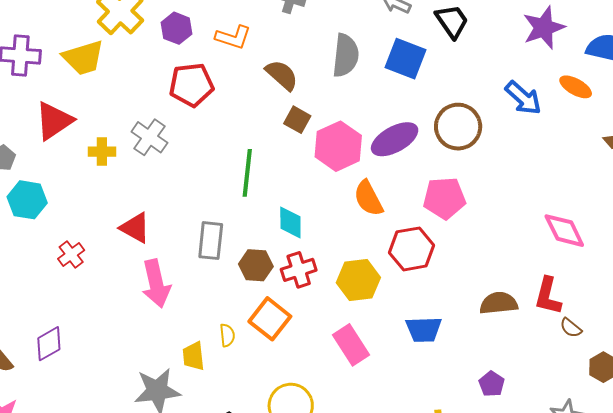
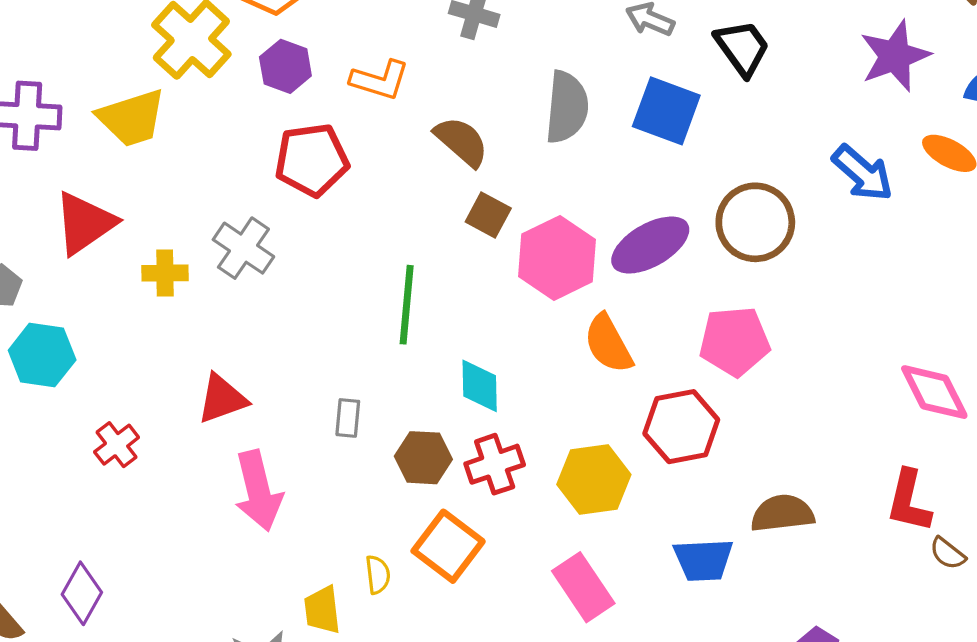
red triangle: (135, 228) -> (222, 399), turned -48
gray rectangle: (211, 241) -> (348, 418), size x0.6
brown semicircle: (499, 303) -> (782, 513), moved
purple diamond: (49, 344) -> (82, 593), turned -30

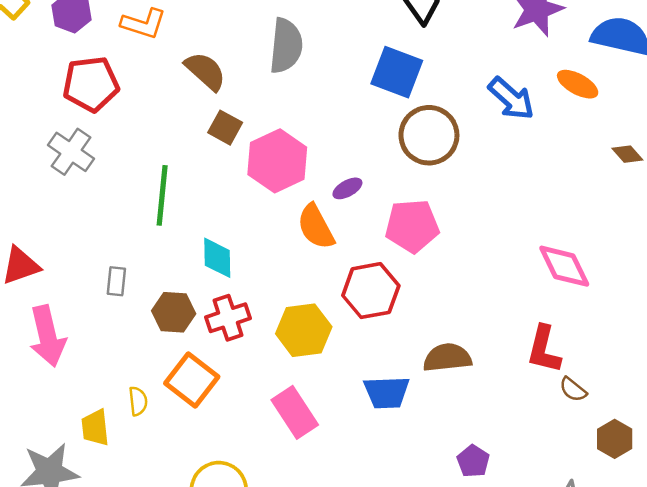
blue square: (666, 111) -> (397, 72), moved
purple ellipse: (650, 245) -> (347, 188), moved, size x0.5
gray cross: (243, 248) -> (71, 152), moved

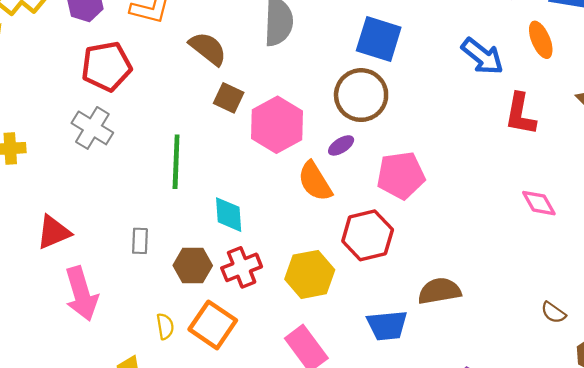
orange ellipse: (578, 84) -> (541, 40), turned 42
brown circle: (429, 135) -> (361, 95), moved
pink diamond: (564, 266) -> (539, 203), size x0.7
red L-shape: (544, 349) -> (520, 114), moved
yellow semicircle: (138, 401) -> (165, 326), moved

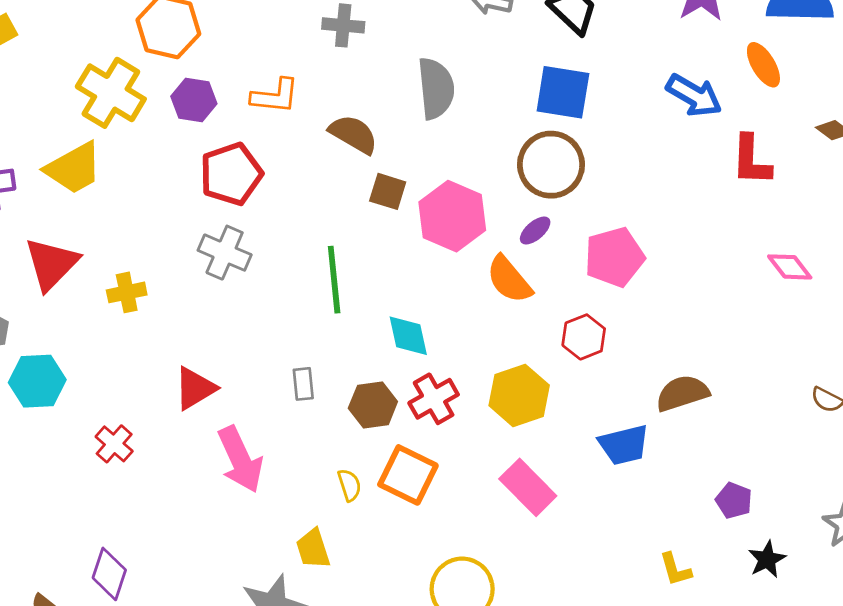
red hexagon: (368, 235) -> (584, 337), size x0.7

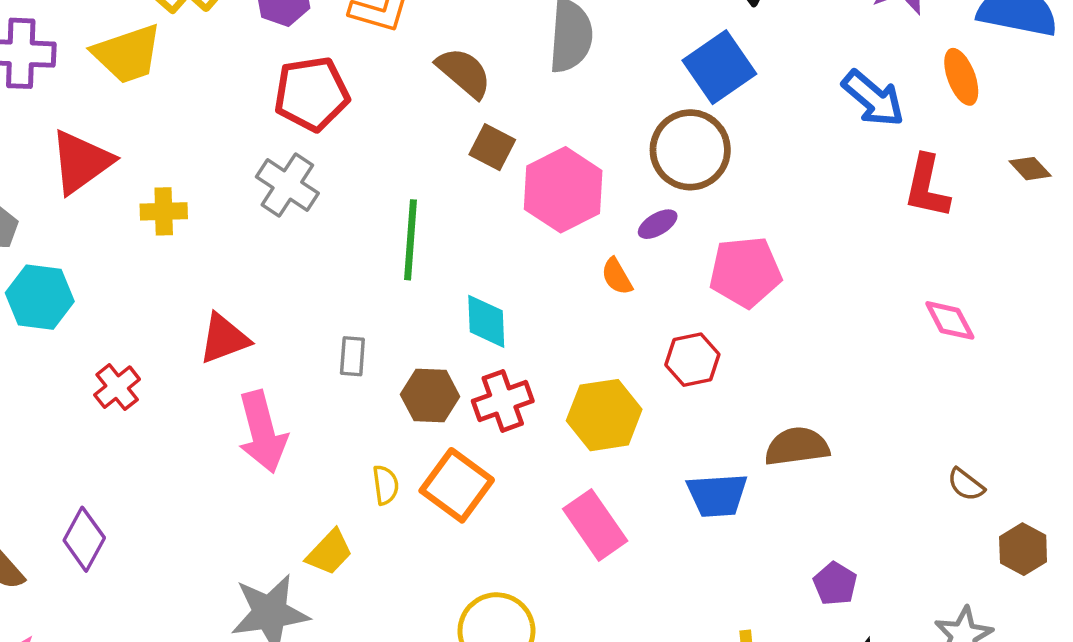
blue square: (563, 92) -> (719, 67), turned 36
orange semicircle: (509, 280) -> (617, 276), size x0.6
yellow trapezoid: (313, 549) -> (329, 552), turned -129

